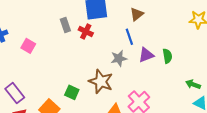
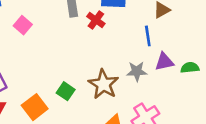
green semicircle: (167, 56) -> (190, 68), turned -96
gray star: (119, 58) -> (137, 71), moved

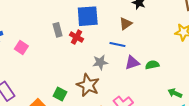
blue line: (148, 36) -> (117, 44), turned -63
gray star: (137, 71) -> (100, 62), moved

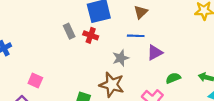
pink square: (21, 47) -> (35, 80), moved
green semicircle: (152, 65) -> (173, 78), moved

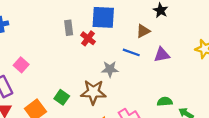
purple triangle: (155, 53) -> (162, 55), moved
green semicircle: (173, 78) -> (165, 102), moved
brown star: (112, 85) -> (93, 92), turned -30

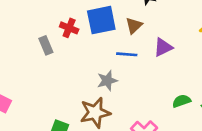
blue square: (103, 17) -> (101, 20), moved
red cross: (88, 38) -> (69, 28), moved

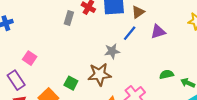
gray rectangle: (46, 45) -> (69, 18), turned 32
blue line: (127, 54) -> (130, 33), turned -63

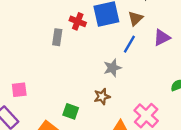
pink square: (30, 58) -> (19, 90), turned -32
brown star: (100, 74) -> (102, 97), size x0.6

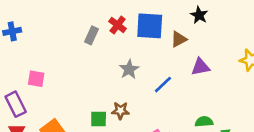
blue line: (129, 44) -> (163, 85), moved
gray star: (112, 68) -> (129, 69), moved, turned -30
green square: (71, 111) -> (99, 119), moved, turned -35

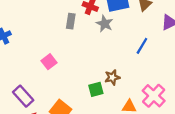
gray star: (129, 69) -> (105, 24), moved
pink square: (36, 79) -> (49, 62), moved, turned -32

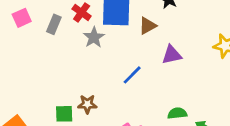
pink square: (49, 62) -> (22, 18), moved

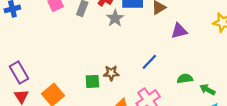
blue line: (132, 75) -> (149, 62), moved

